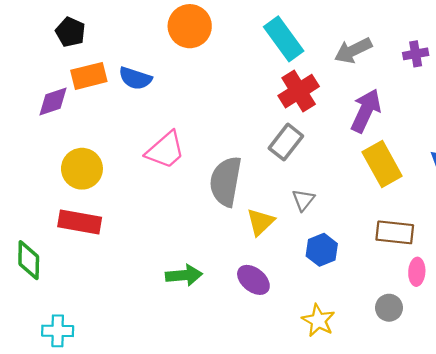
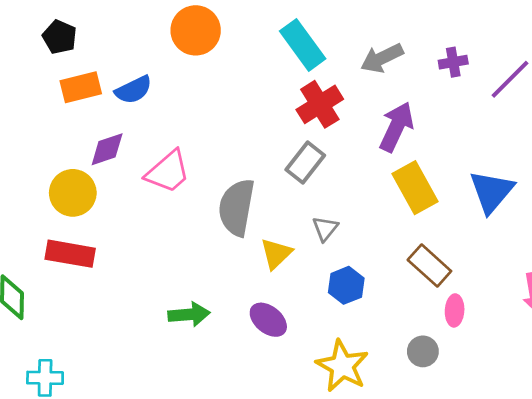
blue semicircle: (135, 78) -> (134, 90), turned -44
purple diamond: (53, 101) -> (107, 149), moved
brown rectangle: (395, 232) -> (429, 266), turned 36
yellow star: (318, 320) -> (342, 366), size x1.4

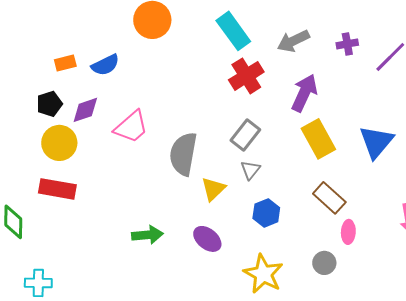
black pentagon: (60, 37) -> (49, 104), moved, turned 30
orange rectangle: (81, 87) -> (65, 63), size x0.7
gray rectangle: (305, 162) -> (245, 135), moved

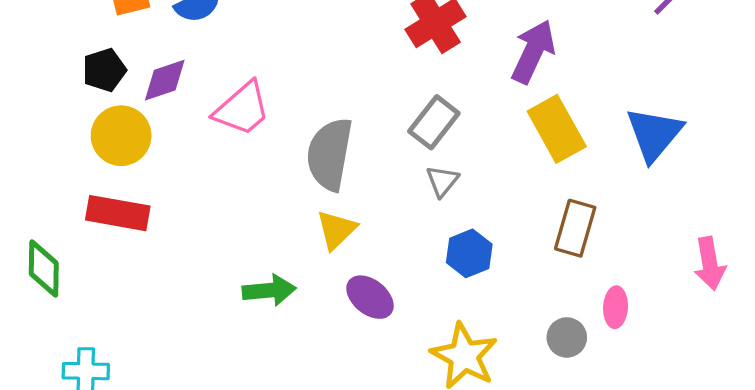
yellow triangle: (213, 189) -> (336, 230), moved
brown rectangle: (329, 198) -> (575, 228), turned 64
pink ellipse: (348, 232) -> (616, 307), moved

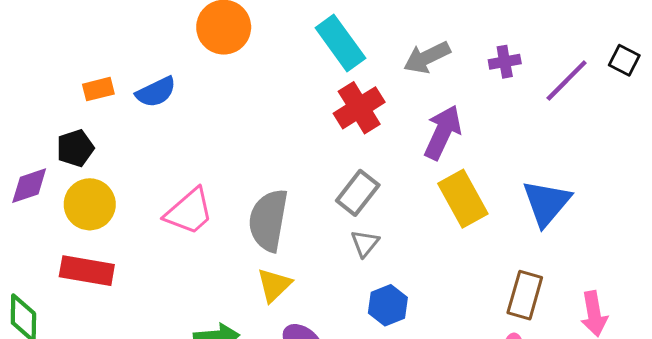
purple diamond: (165, 80) -> (29, 186), moved
pink trapezoid: (242, 109) -> (189, 212), moved
brown rectangle: (575, 228) -> (525, 295), moved

